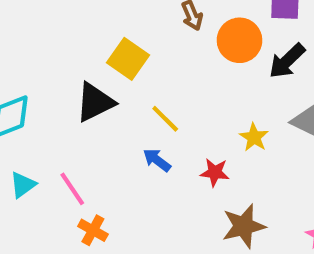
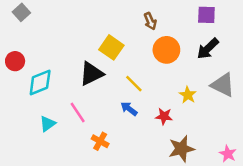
orange circle: (239, 40) -> (166, 50), moved
pink line: (72, 189) -> (78, 112), moved
orange cross: (93, 230) -> (100, 141), moved

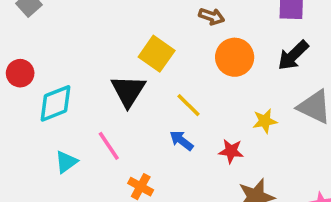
brown arrow: (150, 21) -> (212, 16), turned -48
black triangle: (91, 74) -> (128, 91), turned -32
yellow star: (188, 95) -> (265, 121), turned 30

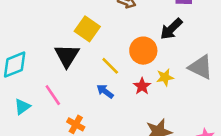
black arrow: (293, 55) -> (171, 29), moved
orange circle: (235, 57) -> (143, 51), moved
red star: (231, 151) -> (142, 86), moved, turned 30

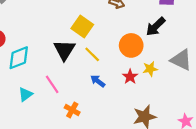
yellow line: (110, 66) -> (92, 54), moved

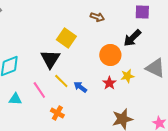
yellow line: (92, 54) -> (61, 81), moved
cyan triangle: (25, 94) -> (15, 99), turned 40

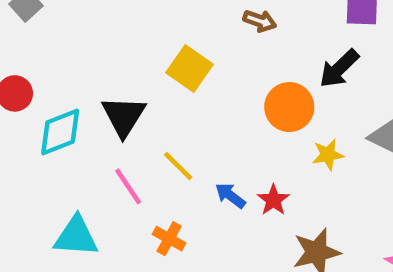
black triangle: (50, 59) -> (124, 116), moved
red star: (109, 83) -> (273, 200), moved
blue arrow: (80, 87) -> (230, 196), moved
cyan triangle: (15, 99) -> (76, 236), moved, size x1.5

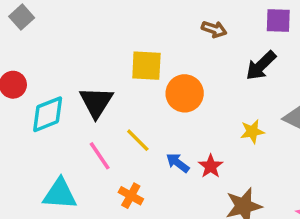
brown arrow: (260, 21) -> (214, 29), moved
yellow square: (189, 68) -> (146, 66), turned -32
orange circle: (289, 107) -> (185, 93), moved

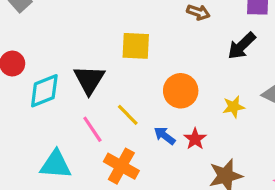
orange circle: (185, 93) -> (181, 91), moved
orange cross: (131, 196) -> (121, 166), size x1.5

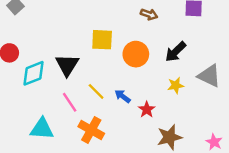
black arrow: (242, 46) -> (176, 52), moved
orange circle: (181, 91) -> (136, 54), moved
blue arrow: (165, 136) -> (123, 96), moved

